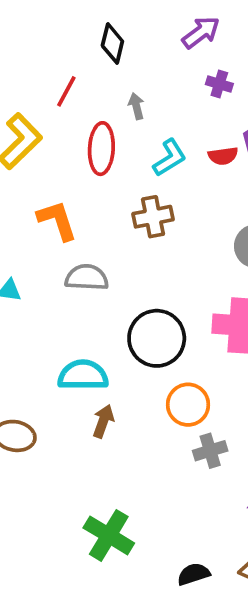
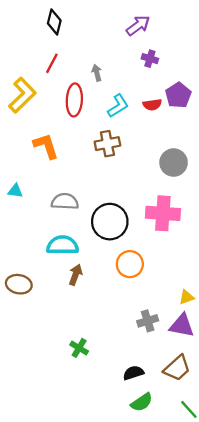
black diamond: (112, 43) -> (54, 22), moved
gray semicircle: (87, 277) -> (65, 202), moved
gray cross: (210, 451) -> (148, 321), moved
green cross: (109, 535) -> (79, 348), size x0.6

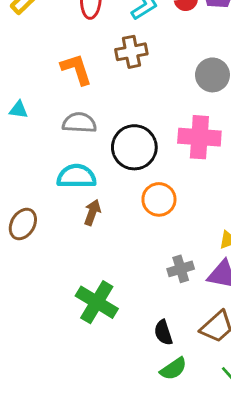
orange L-shape: (46, 146) -> (76, 69), moved
brown ellipse: (19, 284) -> (23, 224), turned -70
green cross: (79, 348) -> (97, 302), size x1.8
black semicircle: (133, 373) -> (163, 333), turned -90

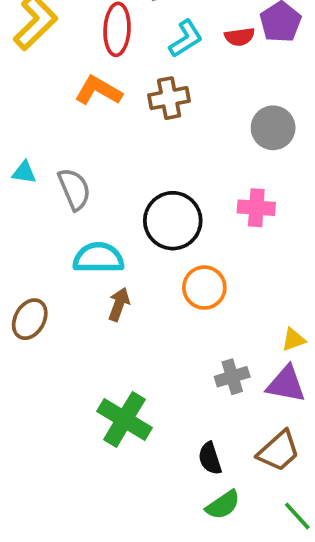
orange L-shape: (76, 69) -> (98, 91), moved, turned -42
gray semicircle: (79, 123) -> (74, 189), moved, turned 64
pink cross: (199, 137) -> (256, 208), size x0.7

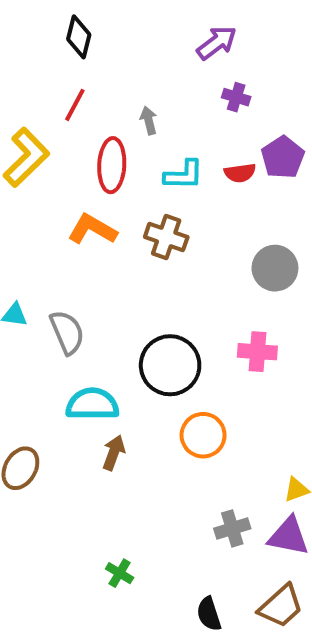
cyan L-shape: (186, 39) -> (184, 175), turned 33
brown cross: (169, 98) -> (166, 237), turned 30
green cross: (124, 419) -> (120, 573), size x0.5

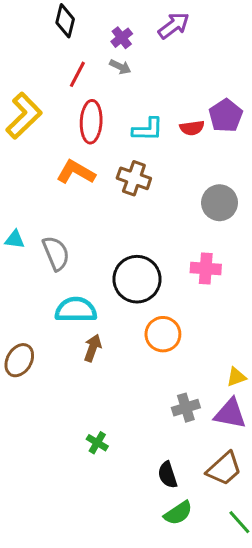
purple cross: (236, 97) -> (122, 38), moved, turned 35
red line: (75, 105) -> (77, 74), moved
gray arrow: (149, 120) -> (120, 67), moved, turned 130

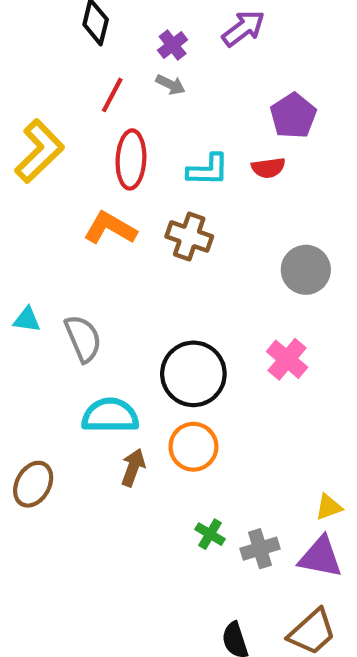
purple pentagon: (226, 116) -> (293, 116), moved
pink cross: (206, 268) -> (287, 359), turned 36
orange circle: (163, 334) -> (193, 447), moved
green cross: (97, 443) -> (210, 534), moved

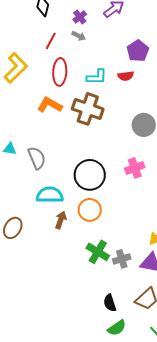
brown cross: (189, 236) -> (88, 109), size x1.4
pink cross: (287, 359) -> (135, 168), turned 30
green cross: (210, 534) -> (98, 252), size x1.6

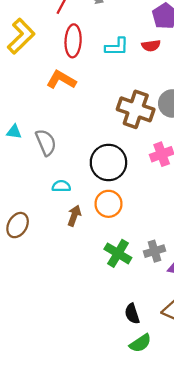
brown cross: (88, 109) -> (136, 109), moved
cyan semicircle: (50, 195) -> (61, 186), size x0.6
gray cross: (122, 259) -> (155, 251), moved

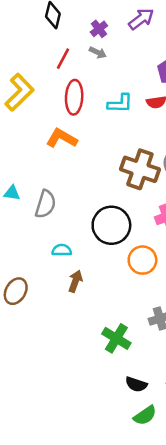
gray semicircle: (46, 142) -> (46, 204), turned 40
orange circle: (108, 204) -> (142, 260), moved
green cross: (118, 253) -> (116, 338), moved
black semicircle: (132, 314) -> (136, 384), turned -54

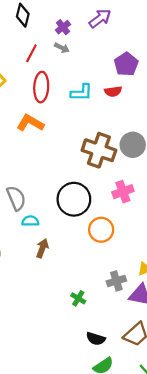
gray semicircle: (46, 204) -> (16, 198), moved, turned -40
green cross: (116, 338) -> (78, 298), size x0.6

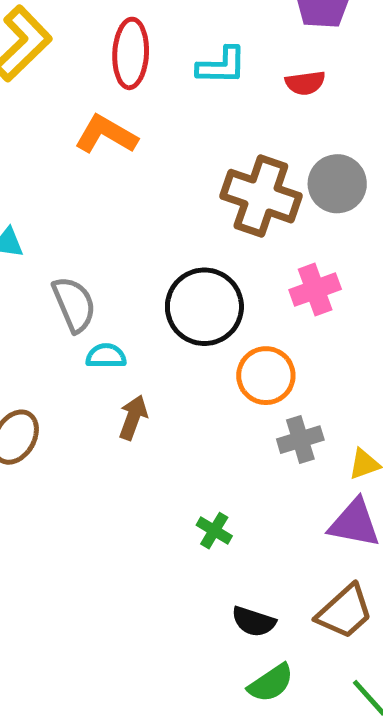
red semicircle: (113, 91) -> (305, 83), moved
gray cross: (116, 281) -> (300, 440), moved

